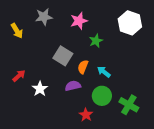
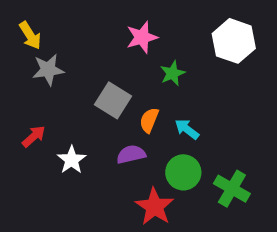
gray star: (44, 17) -> (48, 70), moved
yellow arrow: (17, 31) -> (30, 35), moved
red star: (86, 115) -> (154, 207), size x1.5

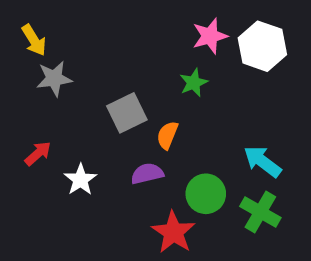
pink star: (142, 37) -> (210, 36), moved
gray square: (113, 100) -> (127, 113), turned 32
cyan arrow: (187, 129) -> (262, 161), moved, size x1.4

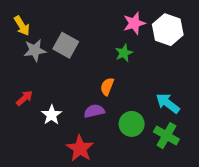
gray square: (127, 113) -> (66, 45), moved, turned -35
red star: (173, 232) -> (80, 148), moved

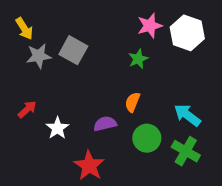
orange semicircle: (107, 86) -> (132, 102), moved

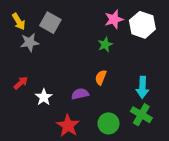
gray square: (73, 50) -> (50, 23), moved
cyan arrow: (187, 115) -> (142, 87), turned -125
green circle: (147, 138) -> (108, 123), moved

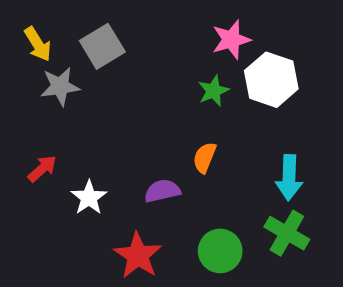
gray square: (50, 23) -> (102, 46), turned 30
white hexagon: (142, 25) -> (271, 80), moved

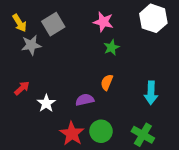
pink star: (231, 40) -> (103, 22), moved, turned 30
white hexagon: (271, 80) -> (153, 18), moved
green cross: (287, 233) -> (143, 135), moved
green circle: (220, 251) -> (101, 131), moved

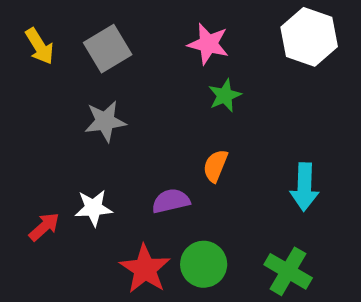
gray star: (31, 45) -> (105, 121), moved
red arrow: (22, 88) -> (44, 227), moved
white star: (46, 103) -> (93, 208), turned 30

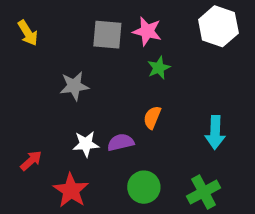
gray square: (108, 49) -> (107, 35), moved, turned 36
white star: (93, 208) -> (86, 144), moved
red star: (145, 269) -> (71, 190), moved
green cross: (288, 271) -> (204, 192), turned 32

